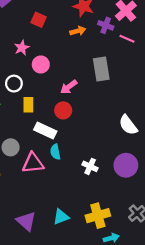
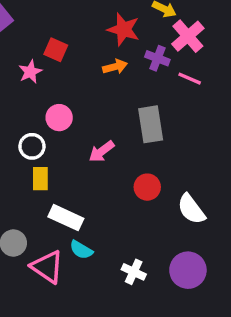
pink star: (22, 48) -> (30, 72), moved
white circle: (14, 84) -> (32, 146), moved
red circle: (63, 110) -> (147, 187), moved
cyan semicircle: (55, 152) -> (81, 250), turned -48
pink triangle: (33, 163) -> (47, 267), turned 40

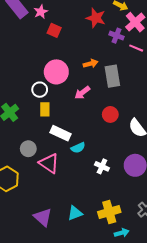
orange arrow: (115, 67) -> (91, 64), moved
pink star: (30, 72) -> (41, 12), moved
pink circle: (59, 118) -> (56, 72), size x1.5
cyan semicircle: (81, 250) -> (78, 148), moved, turned -56

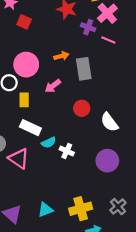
yellow rectangle: (45, 109) -> (24, 100), moved
white cross: (102, 166) -> (67, 151), moved

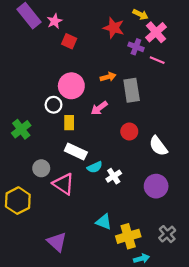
white cross: (67, 151) -> (114, 176), turned 32
cyan triangle: (45, 210) -> (104, 222), moved, turned 42

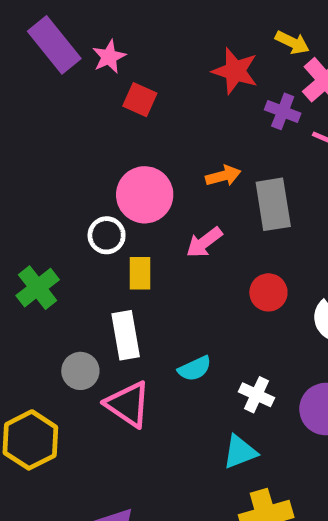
white rectangle: (76, 152) -> (126, 335), moved, turned 55
white cross: (114, 176) -> (257, 395), moved, turned -32
cyan triangle: (104, 222) -> (240, 452), moved, turned -42

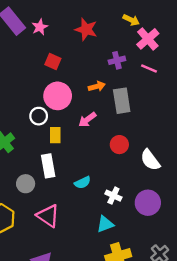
red star: (235, 71) -> (86, 29), moved
red square: (140, 100) -> (53, 61), moved
purple cross: (283, 111) -> (117, 60), moved, turned -35
pink triangle: (128, 404) -> (48, 216), moved

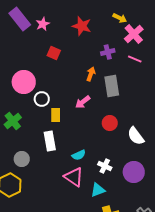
orange arrow: (97, 86) -> (91, 74), turned -56
pink circle: (58, 96) -> (24, 82), moved
gray circle: (26, 184) -> (22, 159), moved
pink triangle: (48, 216) -> (74, 177), moved

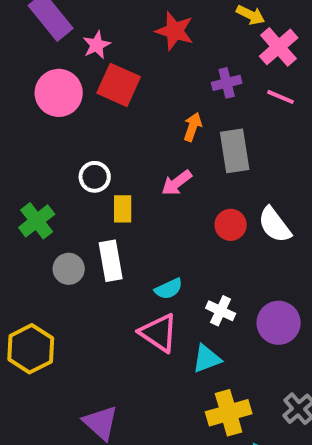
pink star: (43, 24) -> (97, 45), moved
red square: (54, 53) -> (119, 85), size x1.5
pink circle: (24, 82) -> (59, 93), moved
white semicircle: (136, 136) -> (275, 225), moved
gray circle: (22, 159) -> (69, 269), moved

